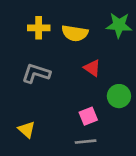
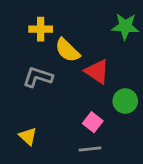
yellow semicircle: (75, 33) -> (67, 50), moved, turned 35
red triangle: (92, 68) -> (97, 71), size x1.4
pink square: (88, 116) -> (93, 122), turned -30

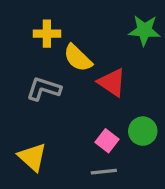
green circle: (125, 101) -> (143, 131), moved
yellow triangle: (28, 136) -> (32, 157), size x1.4

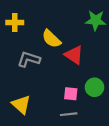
yellow cross: (47, 34) -> (15, 23), moved
pink square: (107, 141) -> (71, 94), turned -32

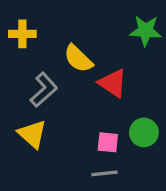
gray L-shape: (29, 59) -> (44, 90), turned 120
yellow triangle: (21, 105) -> (32, 134), moved

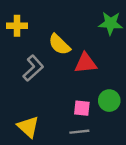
red triangle: (113, 83) -> (86, 63), turned -40
yellow triangle: (32, 134) -> (28, 127), moved

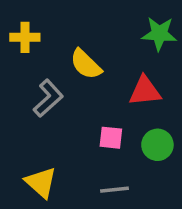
red triangle: (86, 63) -> (145, 91), moved
pink square: (82, 108) -> (111, 138), moved

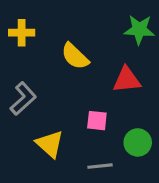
gray L-shape: (48, 98) -> (23, 99), moved
green circle: (157, 145) -> (138, 142), moved
yellow triangle: (41, 182) -> (50, 144), moved

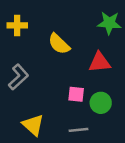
green circle: (138, 142) -> (101, 103), moved
yellow triangle: (50, 144) -> (33, 125), moved

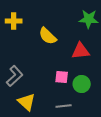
gray L-shape: (18, 77) -> (15, 76), moved

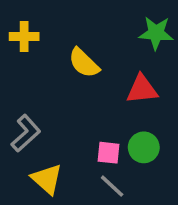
pink square: (62, 77) -> (109, 153), moved
gray line: (64, 106) -> (112, 186), turned 49

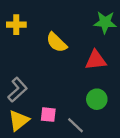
pink square: (109, 153) -> (48, 115), moved
yellow triangle: (47, 179) -> (19, 120), moved, turned 40

